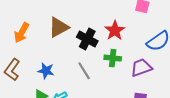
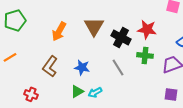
brown triangle: (59, 27) -> (94, 26), turned -30
red star: (115, 31) -> (147, 29), turned -30

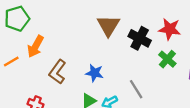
orange arrow: (59, 31) -> (36, 46), moved
green cross: (145, 55) -> (167, 59), turned 35
gray line: (118, 67) -> (136, 89), moved

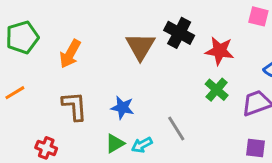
black cross: (140, 38) -> (179, 33), moved
orange arrow: (36, 46) -> (70, 54), moved
brown L-shape: (57, 72) -> (75, 106), turned 140

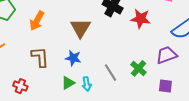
brown triangle: (140, 46) -> (80, 28), moved
green cross: (217, 90) -> (138, 68), moved
cyan arrow: (142, 145) -> (87, 84), turned -72

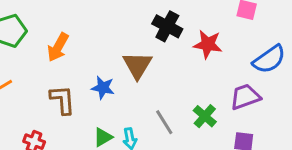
brown triangle: (80, 28) -> (137, 65), moved
blue star: (73, 58) -> (103, 88), moved

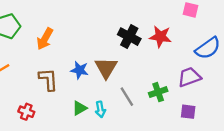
black cross: (167, 26) -> (129, 37), moved
brown triangle: (137, 65) -> (106, 68), moved
green cross: (205, 116) -> (158, 92), turned 30

